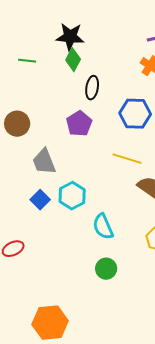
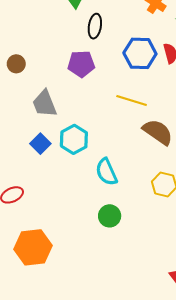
brown circle: (17, 124) -> (16, 64), size x0.7
purple pentagon: (79, 124) -> (81, 64), turned 30
orange hexagon: (50, 323) -> (33, 247), moved

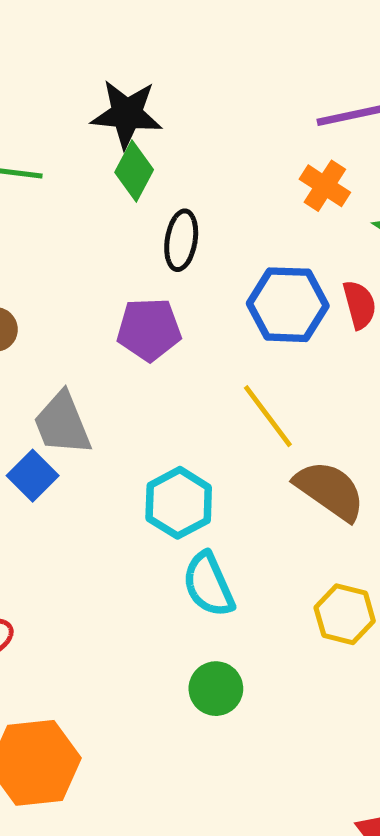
yellow line: (132, 101) -> (268, 416), turned 36
cyan hexagon: (74, 139) -> (179, 503), moved
blue square: (40, 144) -> (33, 476), moved

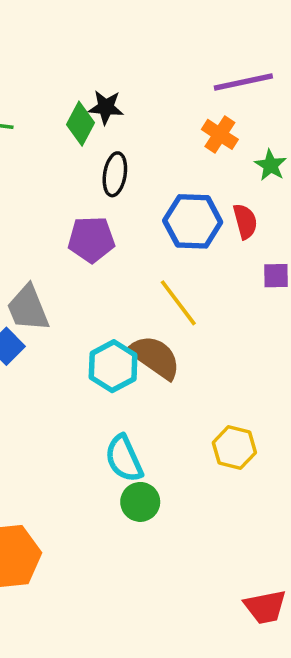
black star: (127, 114) -> (106, 107), moved, size x0.7
brown semicircle: (330, 490) -> (155, 357), moved
cyan semicircle: (208, 585) -> (124, 458), moved

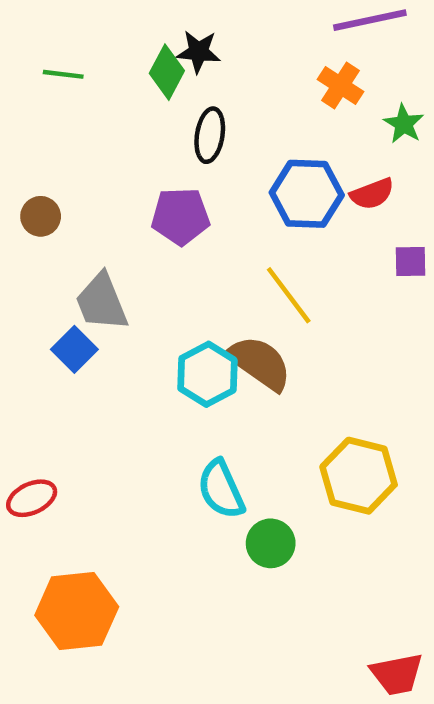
red semicircle: (245, 221) -> (372, 194), turned 84
yellow hexagon: (234, 448) -> (359, 476), size x1.4
green circle: (140, 502) -> (271, 543), moved

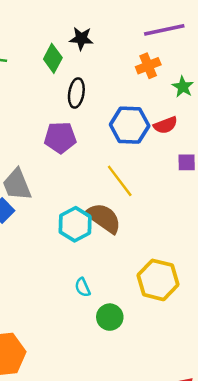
black star: (198, 52) -> (81, 39), moved
orange cross: (341, 86) -> (148, 66), turned 35
cyan semicircle: (221, 489) -> (83, 287), size x0.6

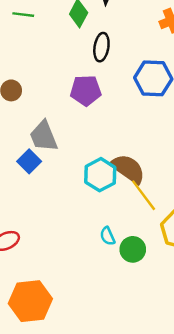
yellow line: (120, 181) -> (144, 195), moved
green circle: (110, 317) -> (133, 249), moved

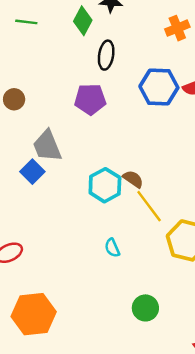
brown semicircle: (128, 169) -> (133, 179), size x0.6
green circle: (133, 249) -> (145, 308), moved

